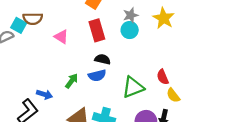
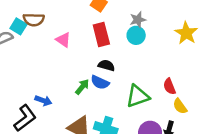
yellow star: (164, 18) -> (186, 33), moved
blue semicircle: (97, 76) -> (100, 82), turned 36
green arrow: (72, 81) -> (82, 87), moved

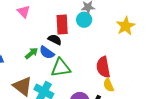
red rectangle: (101, 35) -> (62, 24), moved
red semicircle: (169, 86) -> (103, 67), size x1.5
green triangle: (138, 96) -> (61, 68), moved

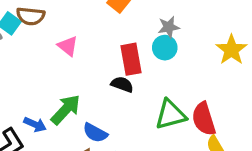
green arrow: (31, 53) -> (66, 110), moved, size x1.5
blue semicircle: (47, 53) -> (95, 133), moved
green triangle: (61, 68) -> (170, 115), moved

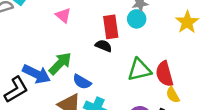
blue arrow: (35, 124) -> (36, 74), size x1.6

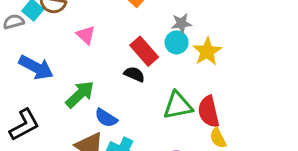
yellow star: (187, 22) -> (207, 52), moved
red rectangle: (111, 27) -> (144, 51), turned -35
blue arrow: (36, 74) -> (36, 67), moved

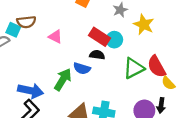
cyan circle: (177, 42) -> (114, 40), moved
blue arrow: (36, 67) -> (31, 91), moved
blue semicircle: (106, 118) -> (82, 68), moved

